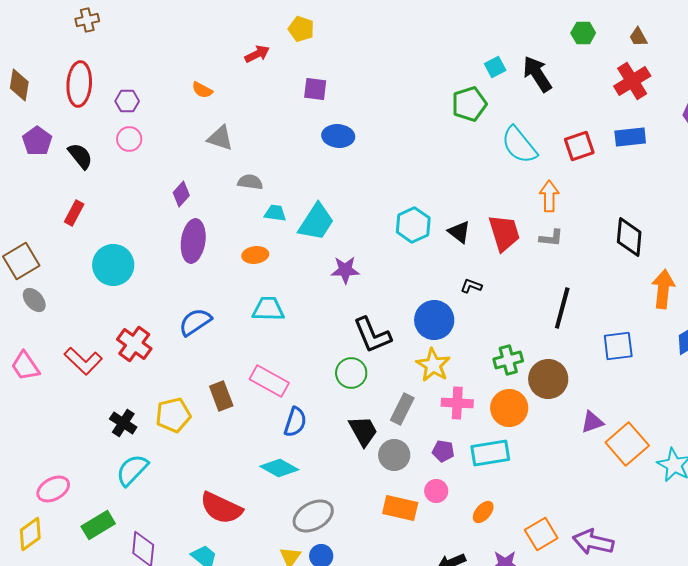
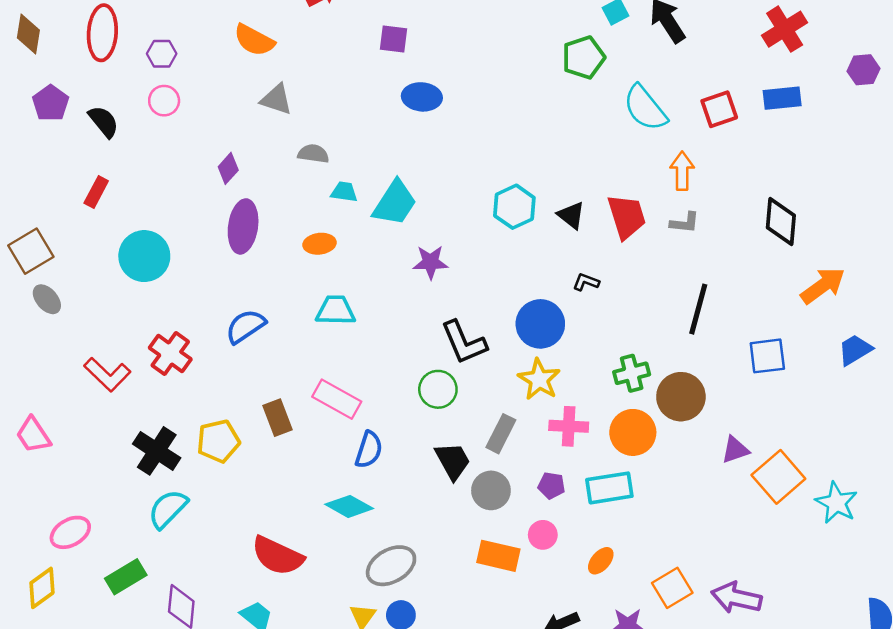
orange semicircle: (202, 90) -> (254, 40), size x1.6
orange arrow: (663, 289) -> (823, 286), turned 48
pink trapezoid: (25, 366) -> (33, 435), moved
black cross: (123, 423) -> (157, 451), size x1.4

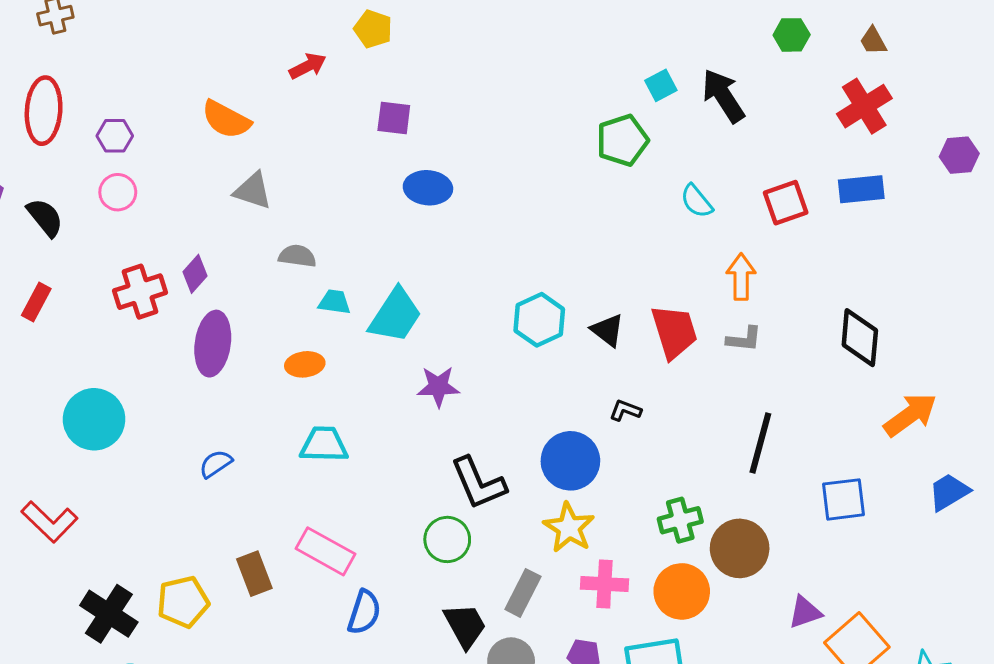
cyan semicircle: (645, 108) -> (697, 201), size x0.6
cyan circle: (144, 256) -> (94, 419), moved
blue semicircle: (245, 326) -> (216, 464), size x0.7
red cross: (170, 354) -> (140, 292), moved, turned 36

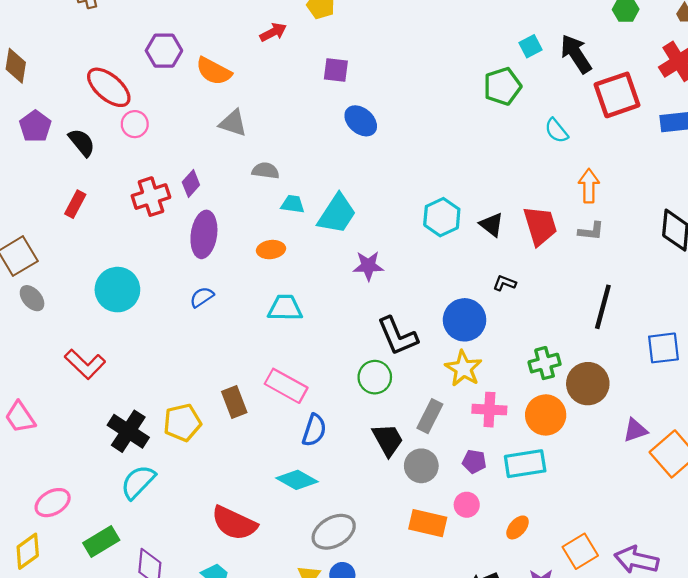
red ellipse: (44, 111) -> (109, 87), moved, turned -54
purple hexagon: (115, 136) -> (164, 51), moved, size x1.4
blue ellipse: (428, 188) -> (361, 121), turned 36
red square: (786, 203) -> (617, 95), moved, size x1.4
blue semicircle: (216, 464) -> (202, 297), moved

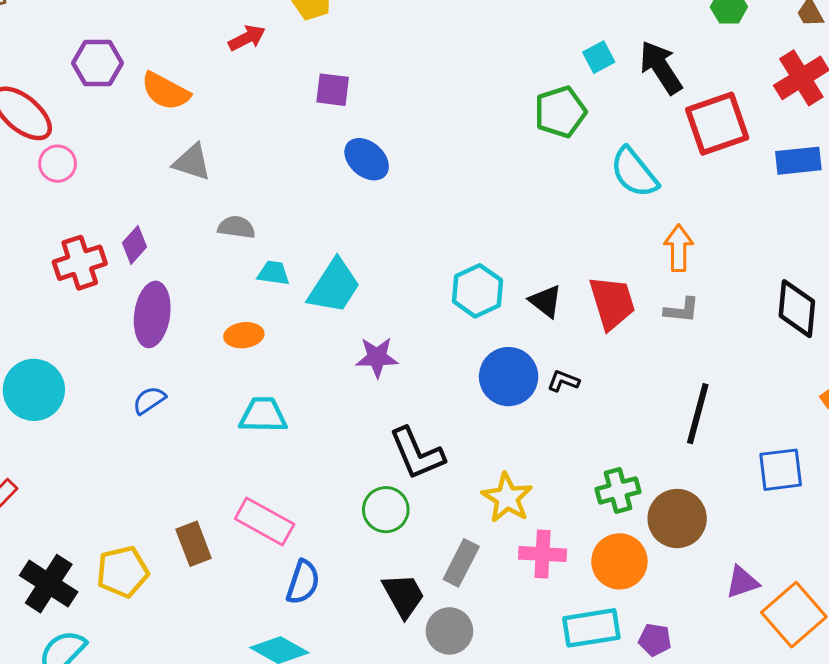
cyan semicircle: (556, 131) -> (634, 173), size x1.5
blue circle: (465, 320) -> (509, 377), moved
purple pentagon: (474, 461) -> (655, 640), moved

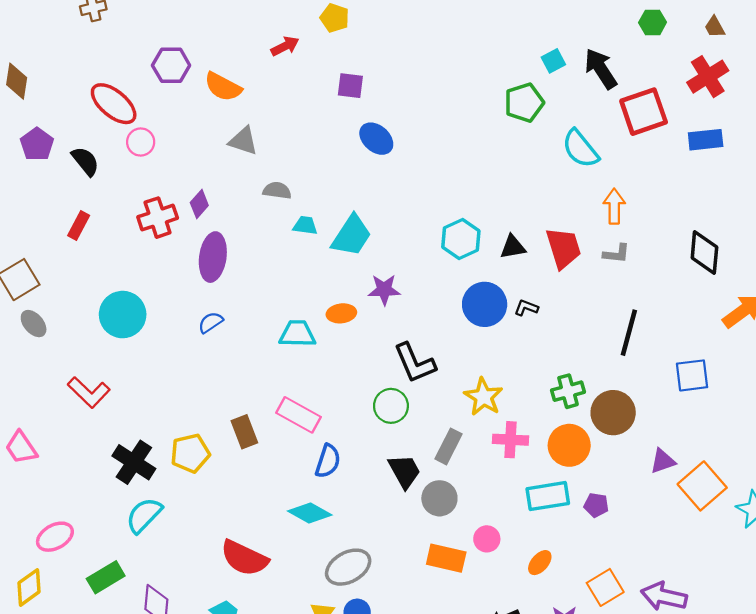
black triangle: (546, 301) -> (513, 247), turned -48
orange ellipse: (244, 335) -> (341, 313), moved

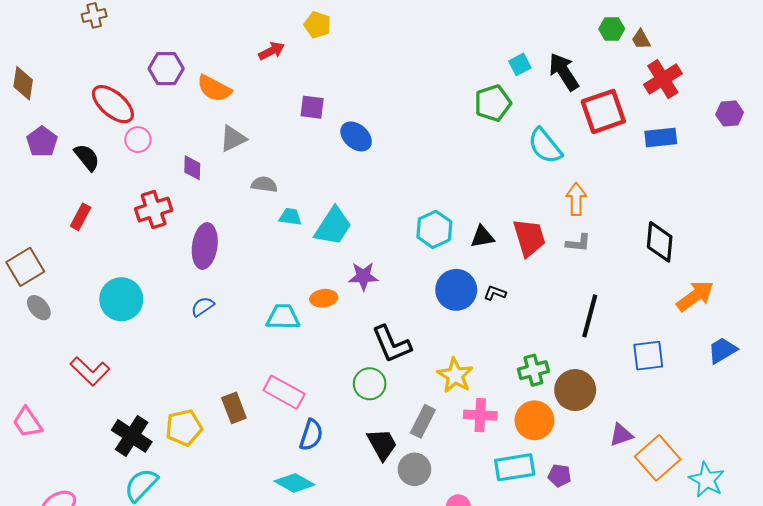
brown trapezoid: (715, 27) -> (641, 39), moved
purple square: (350, 86) -> (312, 107), moved
gray triangle: (243, 141) -> (233, 139), turned -44
purple diamond: (199, 204) -> (192, 168), moved, turned -40

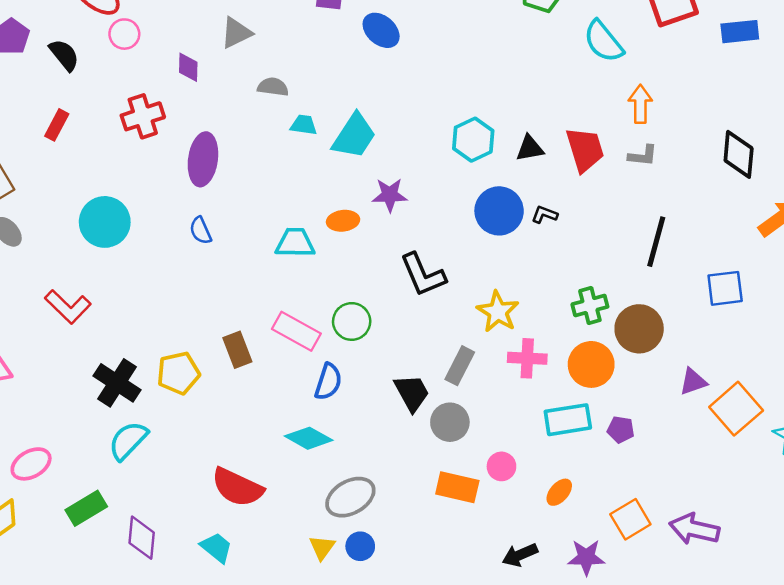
blue semicircle: (203, 307) -> (201, 231), turned -80
green circle: (370, 384) -> (352, 321), moved

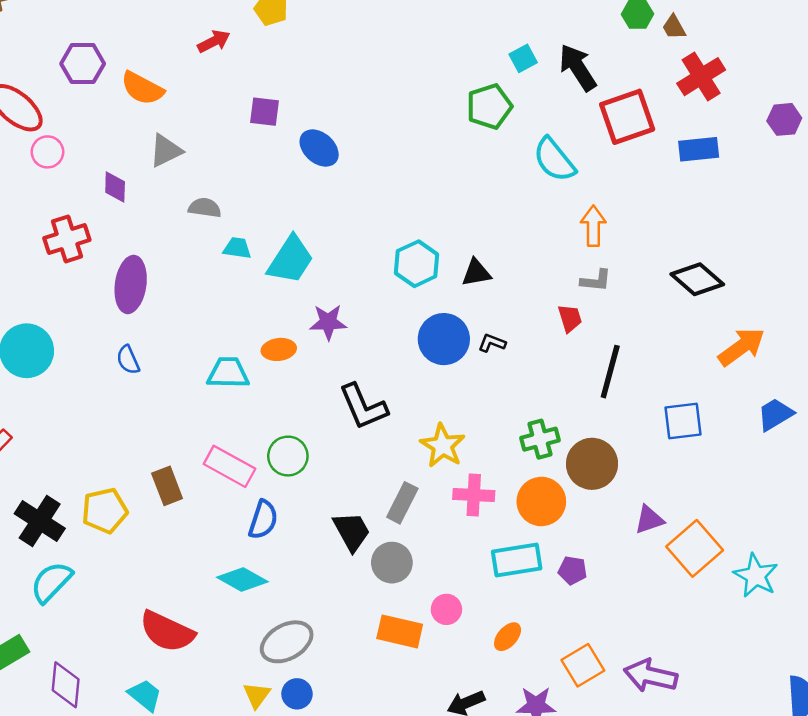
red trapezoid: (585, 149) -> (570, 318), moved, size x0.6
black diamond: (739, 154) -> (697, 279), turned -54

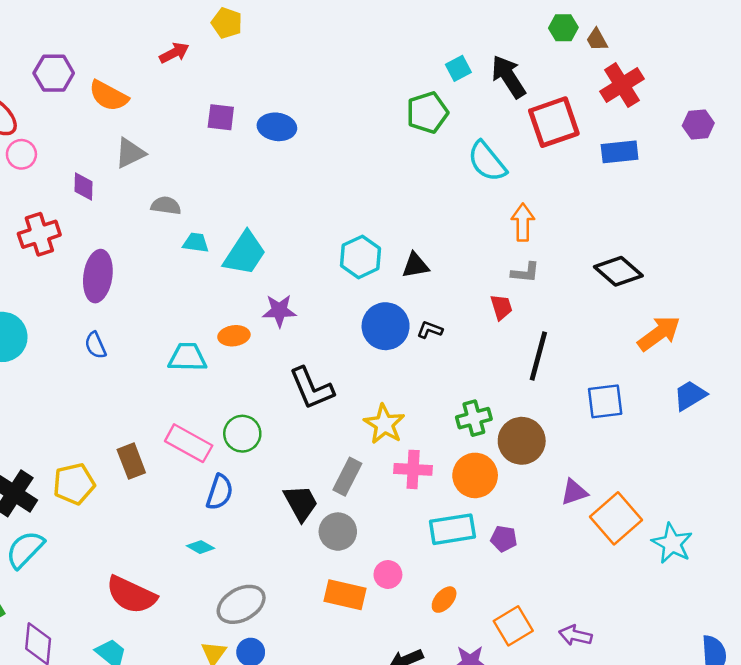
blue ellipse: (319, 148) -> (277, 127), moved, turned -33
cyan diamond: (242, 579) -> (201, 547), size x0.6
purple arrow: (650, 676) -> (575, 635), size x0.7

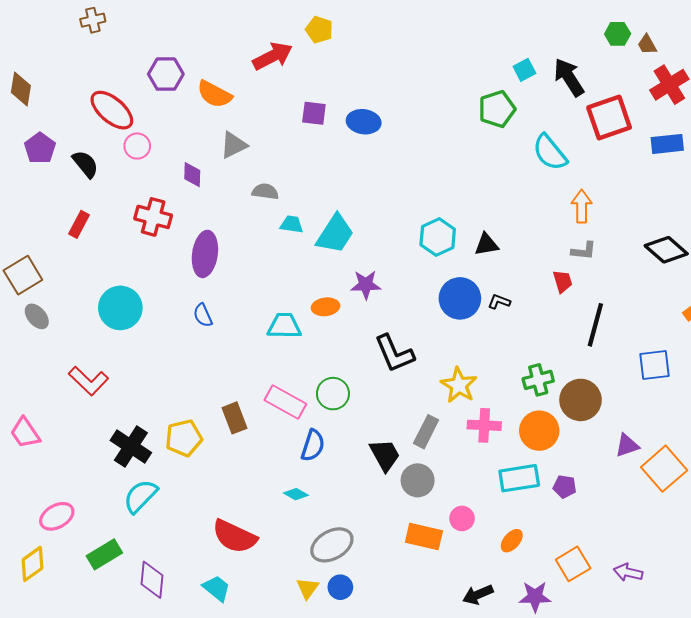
red arrow: (174, 53) -> (273, 56), size x1.5
red cross: (39, 234) -> (153, 217), turned 33

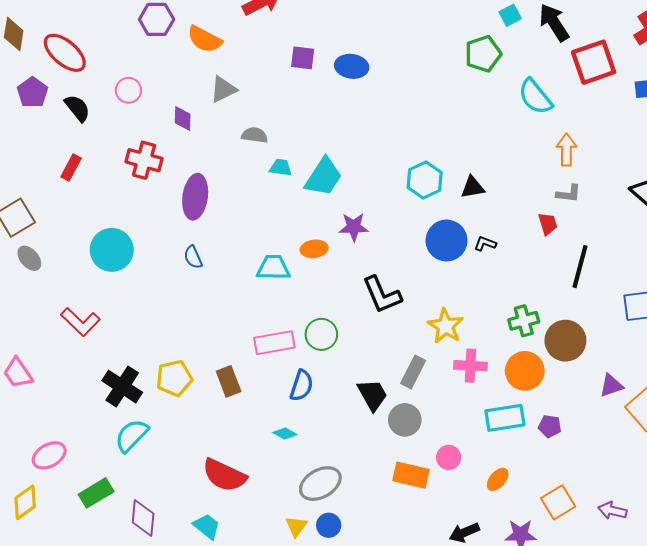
red ellipse: (112, 110) -> (65, 53), moved
pink rectangle: (285, 402) -> (274, 343), turned -39
brown rectangle: (235, 418) -> (229, 381), moved

